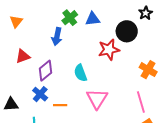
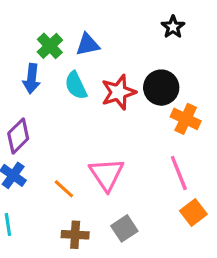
black circle: (127, 31) -> (161, 88), moved
cyan semicircle: (80, 73) -> (76, 85), moved
orange line: (60, 105) -> (64, 189), moved, turned 48

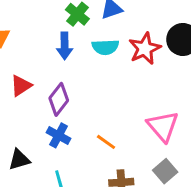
cyan semicircle: (76, 85) -> (105, 47), turned -60
pink triangle: (107, 174) -> (163, 126), moved

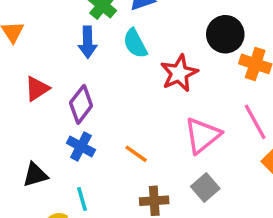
cyan semicircle: (105, 47) -> (135, 43), turned 65
red star: (145, 48) -> (179, 73), moved
pink triangle: (163, 126) -> (202, 135), turned 32

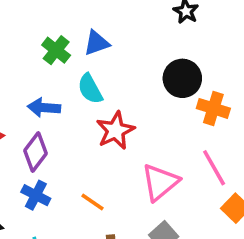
blue arrow: (88, 42) -> (44, 108), moved, turned 96
red star: (179, 73) -> (115, 130), moved

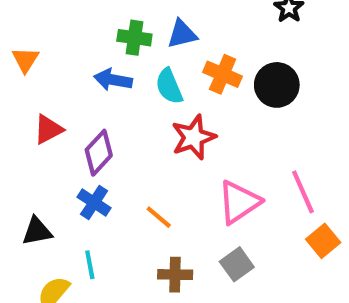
green cross: (56, 50) -> (134, 38), turned -36
blue arrow: (44, 108) -> (113, 80), moved
orange cross: (213, 108) -> (223, 74), moved

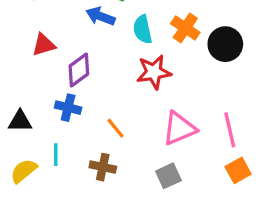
blue cross: (94, 203) -> (68, 108), turned -30
brown cross: (175, 275) -> (103, 167), moved

